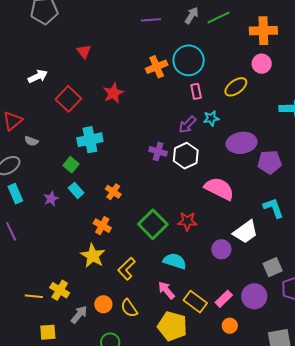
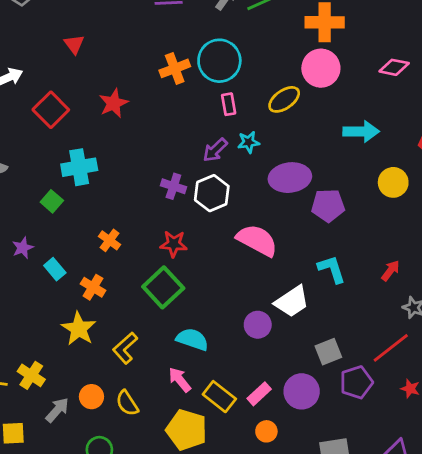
pink circle: (262, 64) -> (321, 68), size x1.4
cyan rectangle: (76, 190) -> (55, 269), moved
red star: (187, 221) -> (174, 244), moved

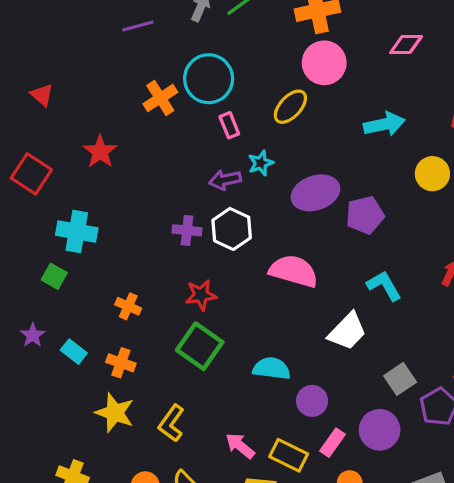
purple arrow: (215, 150) -> (225, 180), turned 44
cyan cross: (79, 167) -> (77, 232), turned 32
purple circle: (258, 325) -> (312, 401), moved
cyan semicircle: (192, 339) -> (272, 368), moved

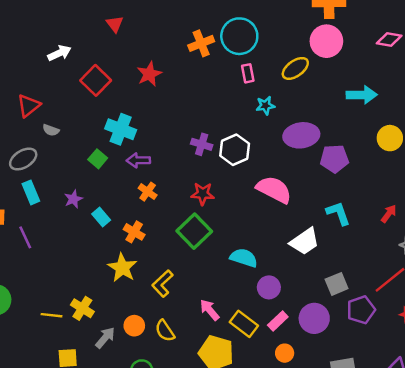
purple arrow: (225, 180) -> (138, 160), moved

